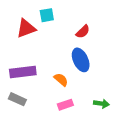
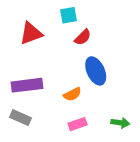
cyan square: (47, 15) -> (68, 15), moved
red semicircle: (83, 32) -> (83, 37), moved
orange semicircle: (61, 80) -> (72, 94), turned 112

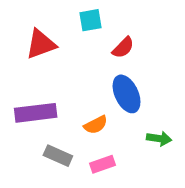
red semicircle: (83, 37) -> (123, 48), moved
gray rectangle: (21, 118) -> (58, 156), moved
green arrow: (120, 123) -> (159, 139), moved

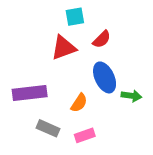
red triangle: (41, 44) -> (64, 48), moved
orange semicircle: (96, 125) -> (79, 103), turned -30
green arrow: (159, 139) -> (131, 96), moved

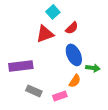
cyan square: (75, 17) -> (53, 12), turned -32
orange semicircle: (79, 103) -> (75, 81), moved

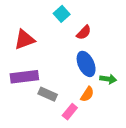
red triangle: (45, 34) -> (24, 40), moved
gray rectangle: (34, 91) -> (48, 94), moved
pink rectangle: (60, 96) -> (70, 112), turned -32

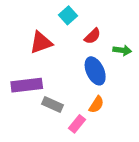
red triangle: (24, 40) -> (41, 43), moved
green arrow: (108, 79) -> (122, 50), moved

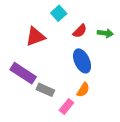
green arrow: (122, 50) -> (105, 33), moved
purple rectangle: (27, 85) -> (23, 73), turned 40

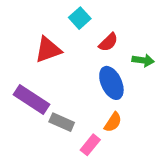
green arrow: (105, 33) -> (143, 60), moved

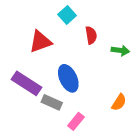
red semicircle: (108, 42) -> (91, 35), turned -54
blue ellipse: (111, 83) -> (68, 78), moved
orange semicircle: (113, 122) -> (119, 102), moved

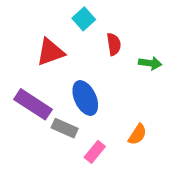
orange semicircle: (119, 102) -> (137, 134), moved

